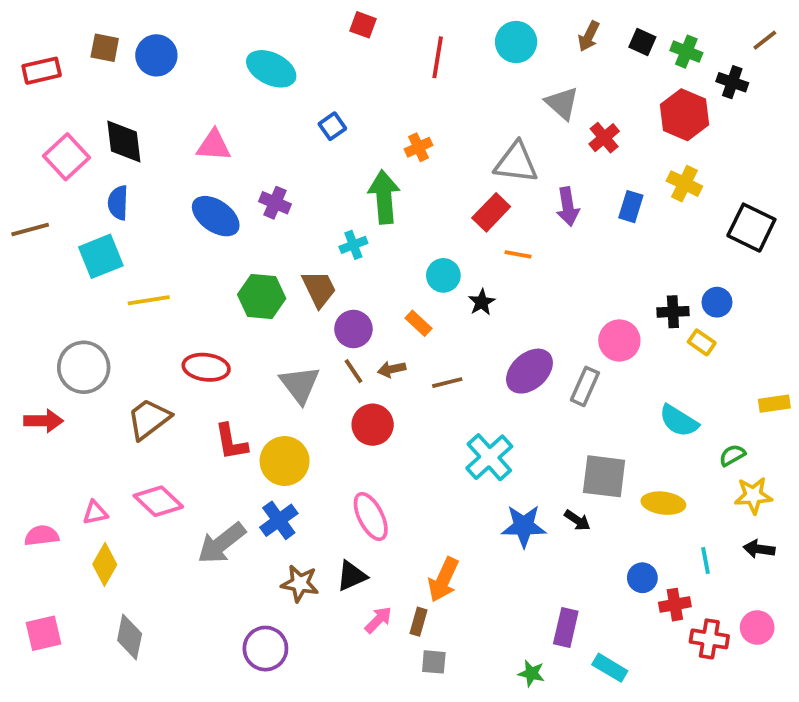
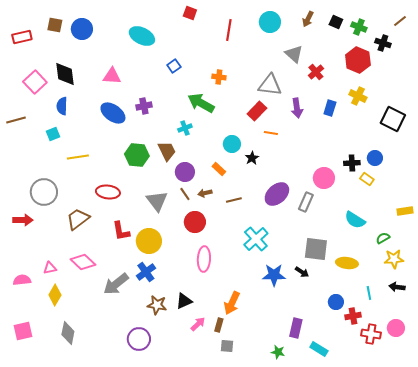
orange cross: (418, 147) -> (219, 77), turned 32
green arrow: (384, 197) -> (201, 103), turned -56
purple cross: (275, 203) -> (144, 106), turned -35
cyan square: (101, 256) -> (53, 134), size x0.6
pink ellipse: (371, 517) -> (204, 259), moved, turned 30

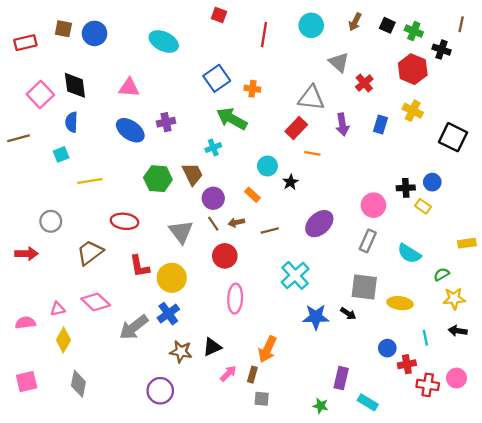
brown line: (400, 21) -> (461, 24), turned -40
blue square: (174, 66) -> (217, 78), moved, size x1.6
gray circle: (44, 192) -> (51, 221), size x0.7
gray rectangle: (306, 202) -> (368, 241), moved

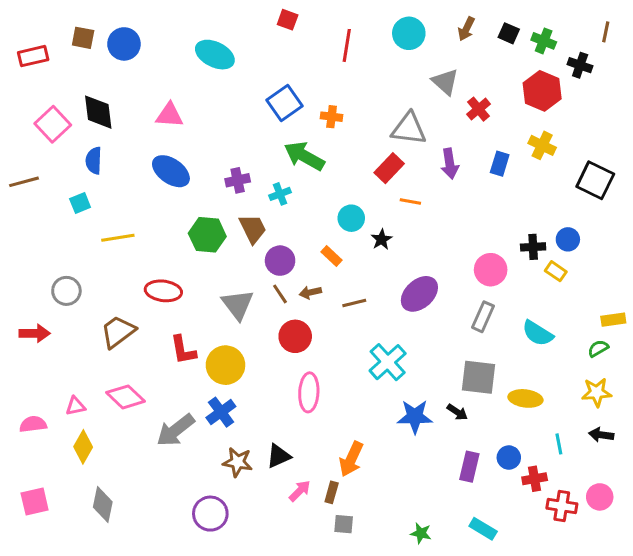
purple cross: (166, 122) -> (238, 180), moved
green semicircle: (441, 274) -> (598, 348), moved
purple rectangle: (341, 378) -> (469, 467), moved

